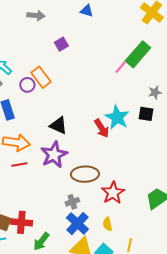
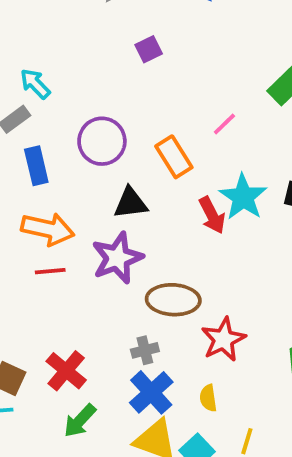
pink line: (121, 67) -> (224, 124), moved
orange rectangle: (41, 77) -> (174, 157), moved
purple circle: (27, 85) -> (102, 141), moved, size x1.6
black triangle: (58, 125) -> (130, 203), turned -36
red cross: (21, 222) -> (66, 371), moved, turned 30

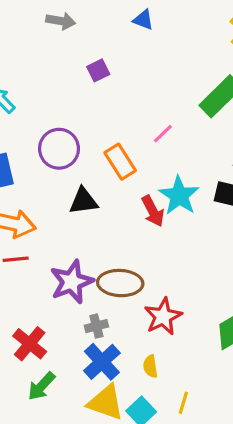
purple star: (117, 258) -> (72, 282), moved

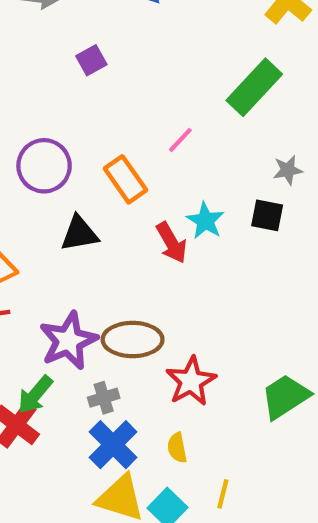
cyan star: (179, 196) -> (205, 221), size x0.7
green arrow: (41, 386) -> (35, 395), moved

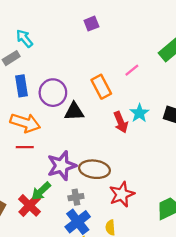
purple circle: (44, 166) -> (53, 93), moved

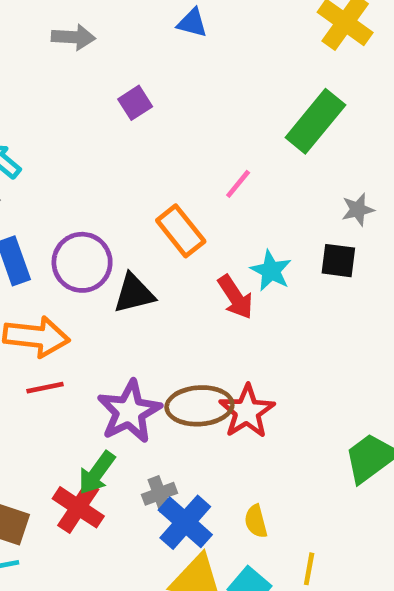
red star: (122, 194) -> (247, 411), moved
gray cross: (76, 197) -> (159, 494), moved

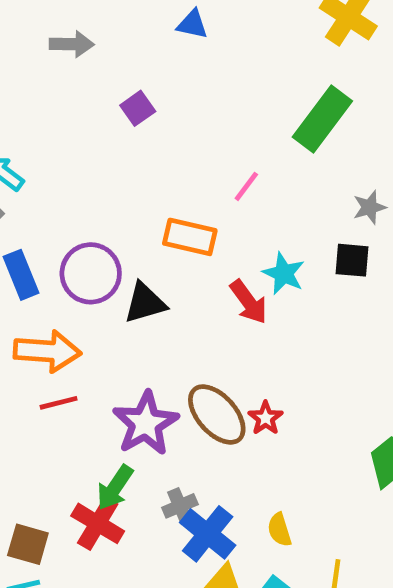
orange rectangle: (181, 231) -> (190, 237), turned -36
brown ellipse: (199, 406) -> (217, 414), turned 54
red star: (247, 411) -> (266, 418), size x0.6

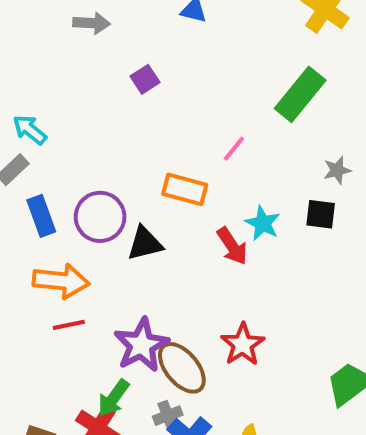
brown ellipse: (217, 414) -> (182, 368), moved
red star: (266, 418) -> (243, 344), size x1.5

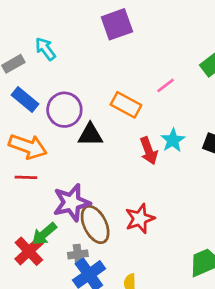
purple square: (145, 79) -> (117, 24), size x1.6
cyan arrow: (30, 130) -> (45, 49), moved
blue rectangle: (41, 216) -> (25, 99), turned -44

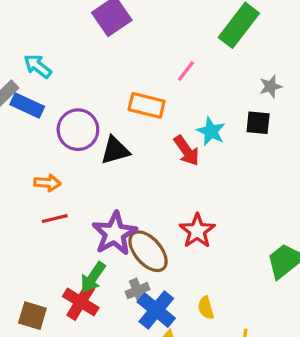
blue rectangle: (25, 99) -> (27, 105), moved
orange arrow: (28, 147) -> (47, 183), size x0.6

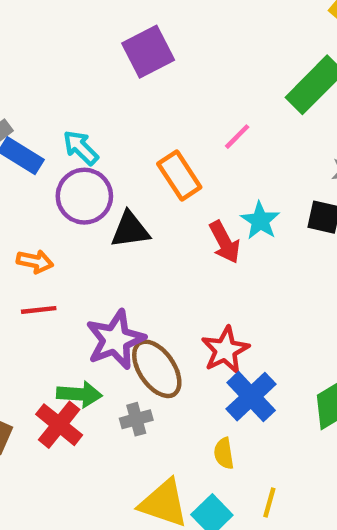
cyan arrow: (38, 66) -> (81, 148), moved
orange rectangle: (147, 105) -> (179, 175), turned 36
green arrow: (93, 277) -> (79, 394), turned -128
blue cross: (156, 310) -> (251, 397), moved

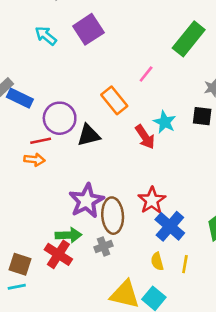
cyan arrow: (81, 148) -> (46, 36), moved
red line: (39, 310) -> (41, 141), moved
brown ellipse: (157, 369) -> (113, 216), turned 36
yellow line: (269, 502) -> (185, 264), moved

